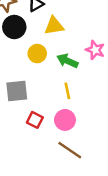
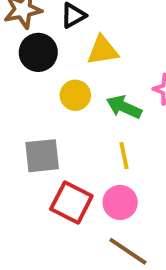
red square: (35, 120) -> (71, 202), size x1.5

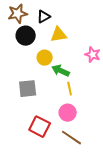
green arrow: (124, 107) -> (61, 71), moved
red square: (71, 202) -> (40, 127), moved

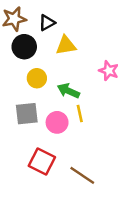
yellow circle: (45, 58) -> (37, 78), moved
pink circle: (68, 113) -> (57, 122), moved

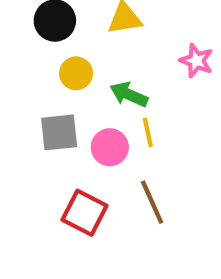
brown line: (82, 175) -> (152, 202), moved, turned 32

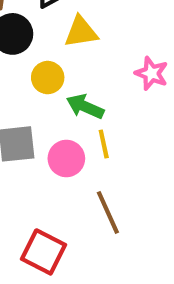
yellow circle: (76, 73) -> (48, 78), moved
red square: (84, 213) -> (44, 252), moved

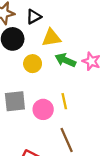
green arrow: (85, 107) -> (65, 60), moved

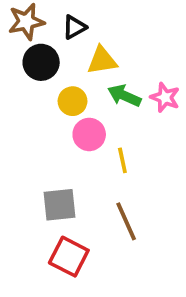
gray square: (15, 101) -> (60, 205), moved
pink circle: (43, 109) -> (89, 134), moved

